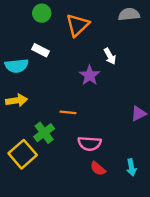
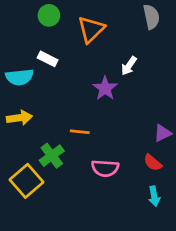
gray semicircle: (129, 14) -> (151, 17), turned 84
white arrow: (110, 56) -> (129, 66), turned 63
red semicircle: (98, 169) -> (153, 163), moved

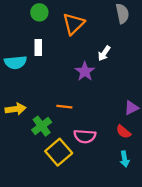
white rectangle: (48, 59) -> (38, 48), turned 63
yellow arrow: (20, 118) -> (16, 109), moved
yellow square: (27, 181) -> (59, 152), moved

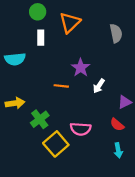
gray semicircle: (122, 14) -> (116, 33), moved
white rectangle: (38, 48) -> (41, 38), moved
white arrow: (104, 53) -> (99, 86), moved
orange line: (64, 107) -> (61, 86), moved

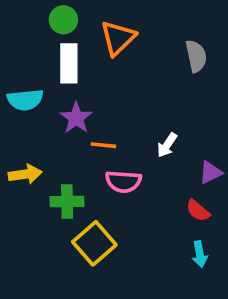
white rectangle: (41, 38) -> (69, 63), size x1.5
purple star: (81, 68) -> (76, 118), moved
green cross: (40, 119) -> (67, 201), turned 36
pink semicircle: (81, 129) -> (123, 182), moved

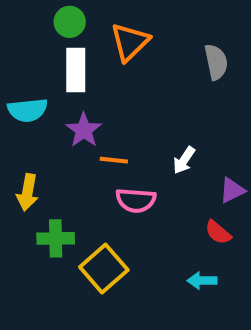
yellow arrow: (25, 174) -> (28, 192), turned 108
green cross: (67, 201) -> (56, 238), moved
cyan arrow: (200, 254) -> (202, 281), moved, turned 100

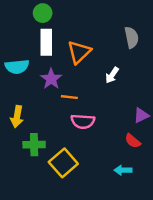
orange triangle: (130, 42) -> (79, 52), moved
white arrow: (184, 160) -> (112, 75), moved

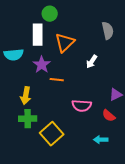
green circle: (43, 13) -> (50, 14), moved
yellow arrow: (17, 117) -> (26, 96), moved
pink semicircle: (83, 121) -> (82, 106), moved

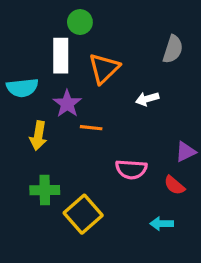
gray semicircle: (108, 31) -> (173, 49), turned 30
white arrow: (92, 62) -> (147, 99), turned 40
yellow arrow: (26, 96) -> (38, 136), moved

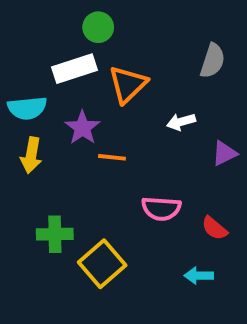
white rectangle: (61, 56) -> (75, 69), turned 72
yellow arrow: (38, 136) -> (31, 155), moved
purple triangle: (186, 152) -> (224, 153), moved

